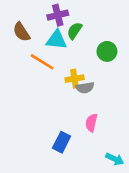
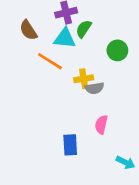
blue rectangle: (62, 142) -> (70, 145), turned -30

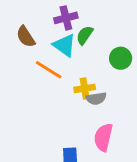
cyan triangle: (65, 38) -> (64, 45), turned 30
pink semicircle: (101, 125) -> (103, 137), size x1.4

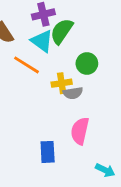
green semicircle: (85, 35) -> (62, 31), size x1.4
green circle: (121, 58) -> (87, 63), moved

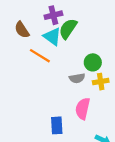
green circle: (87, 63) -> (93, 62), moved
yellow cross: (62, 83) -> (101, 82), moved

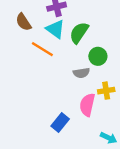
green semicircle: (68, 29) -> (79, 33), moved
yellow cross: (101, 82) -> (106, 91), moved
blue rectangle: (57, 125) -> (60, 122), turned 42

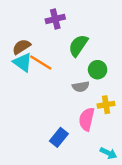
brown semicircle: (23, 22) -> (21, 47), moved, turned 90
cyan triangle: (55, 29) -> (23, 62), moved

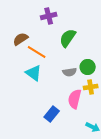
cyan triangle: (23, 62) -> (34, 73), moved
green circle: (98, 70) -> (88, 67), moved

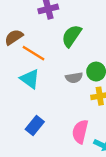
pink semicircle: (75, 99) -> (80, 132), moved
blue rectangle: (52, 114) -> (35, 126), moved

